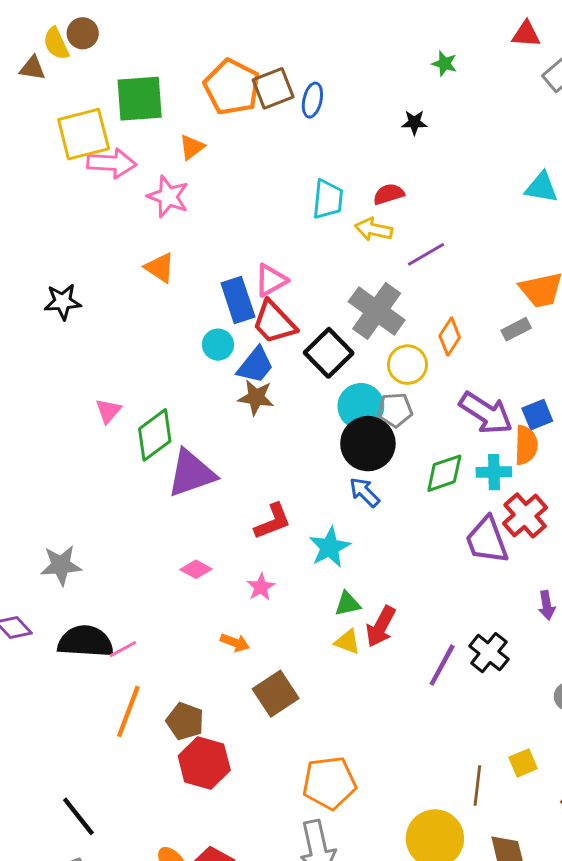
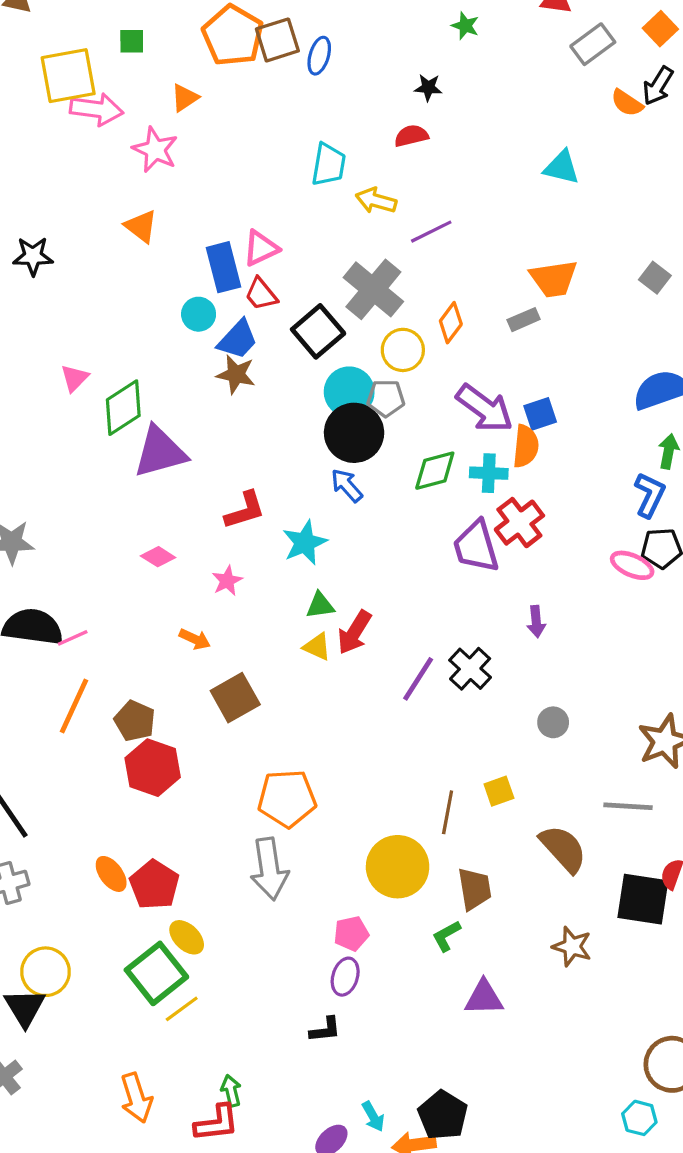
green square: (140, 99) -> (132, 41), size x0.5
red semicircle: (389, 194) -> (411, 136), moved
red trapezoid: (274, 322) -> (261, 294), size x0.7

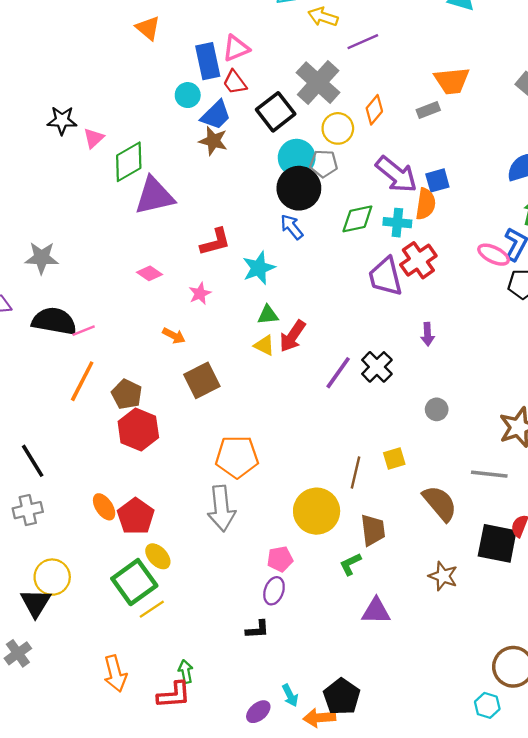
black star: (33, 256) -> (62, 120), moved
pink ellipse: (632, 565) -> (494, 255), moved

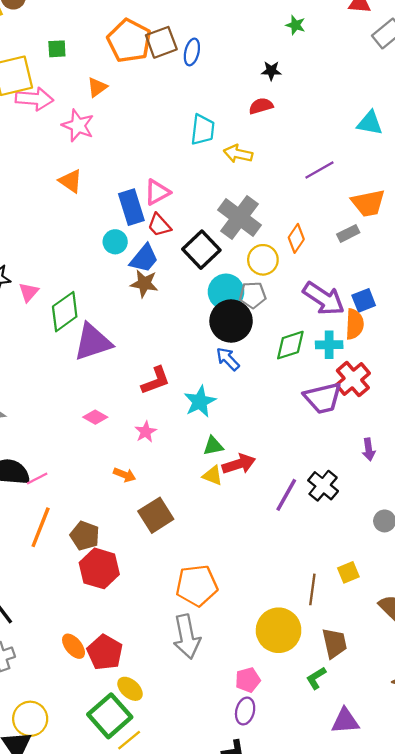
purple line: (363, 42) -> (319, 170), moved
purple trapezoid: (385, 277) -> (323, 398), turned -84
red arrow: (292, 336) -> (239, 464), turned -136

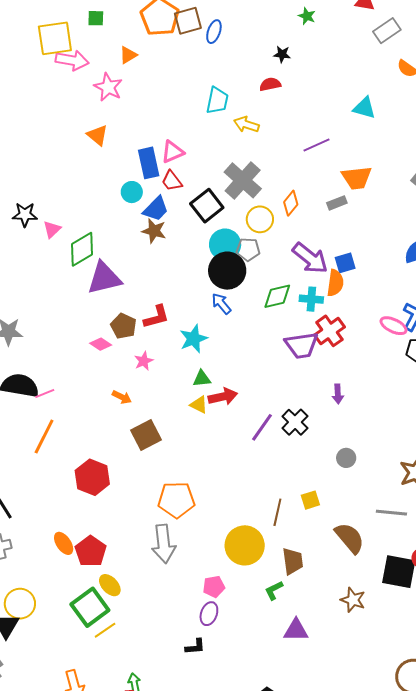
brown pentagon: (85, 536) -> (123, 326), moved

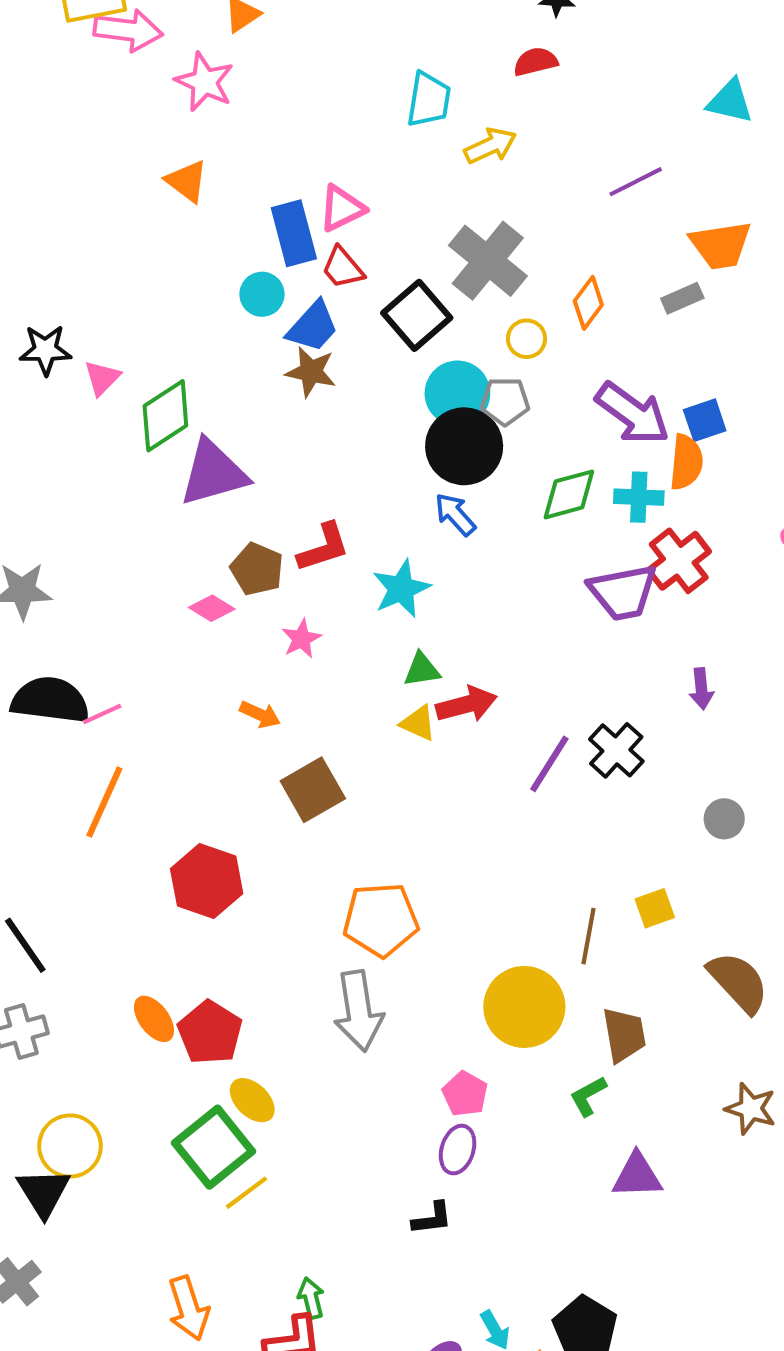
yellow arrow: (246, 124) -> (490, 146), turned 140
yellow circle: (260, 219) -> (526, 339), size x0.7
pink pentagon: (214, 587) -> (465, 1094), turned -30

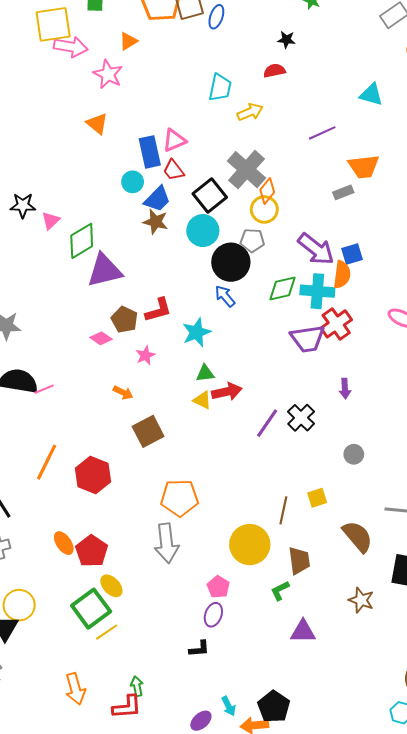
orange diamond: (588, 303) -> (267, 191), moved
yellow circle: (526, 339) -> (264, 209), size x1.4
cyan circle: (457, 393) -> (203, 231), moved
cyan cross: (639, 497) -> (317, 291), size x1.4
orange line: (104, 802) -> (47, 462), moved

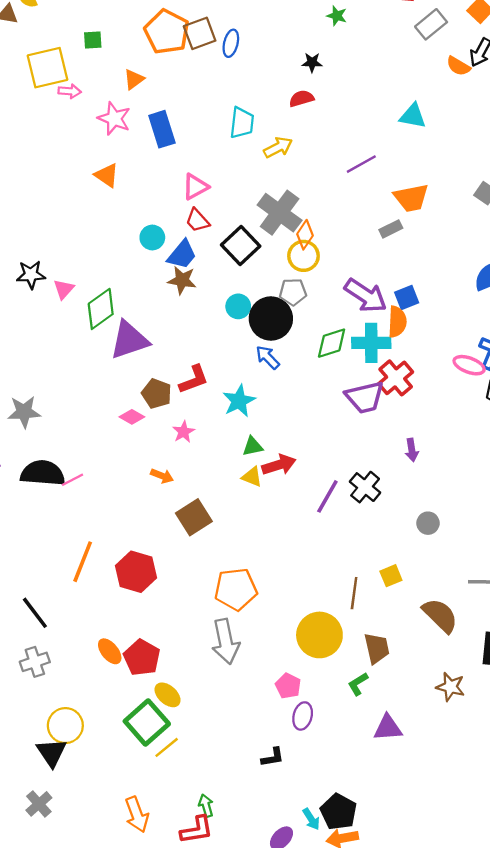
pink arrow: (71, 47) -> (70, 91), size x0.6
blue rectangle: (150, 152) -> (162, 129), moved
cyan circle: (203, 231) -> (238, 306), moved, size x0.7
purple ellipse: (213, 615) -> (303, 716), moved
black pentagon: (274, 707) -> (339, 812), moved

